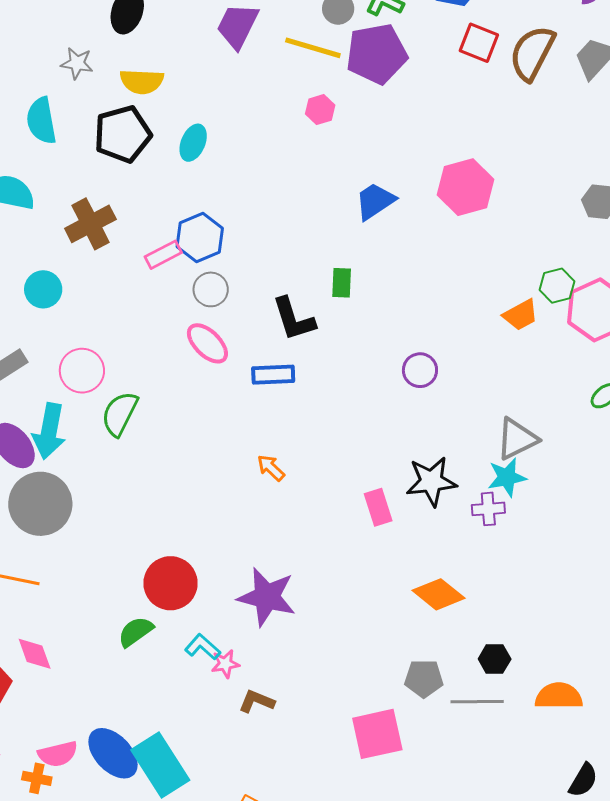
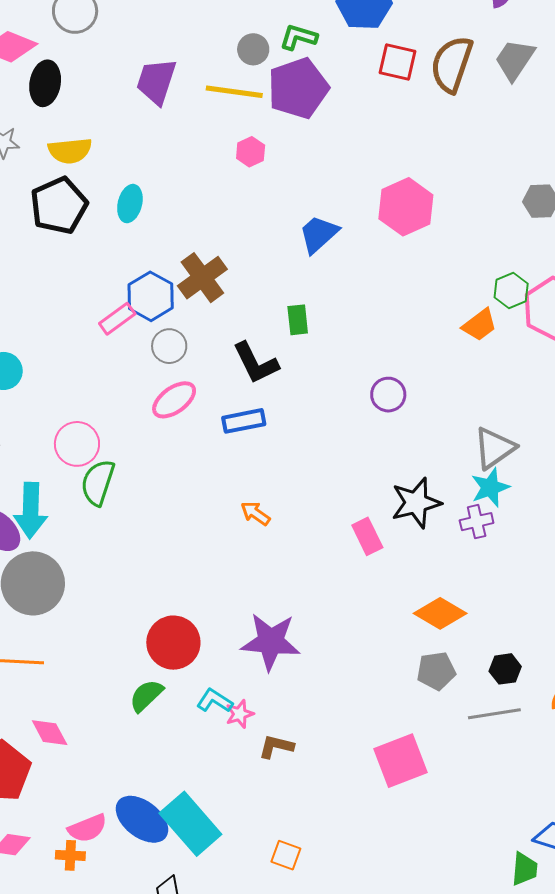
brown cross: (90, 224) -> (202, 278), moved
pink ellipse: (207, 343) -> (174, 400), turned -72
pink circle: (82, 371) -> (77, 444), moved
gray pentagon: (424, 678) -> (436, 671), moved

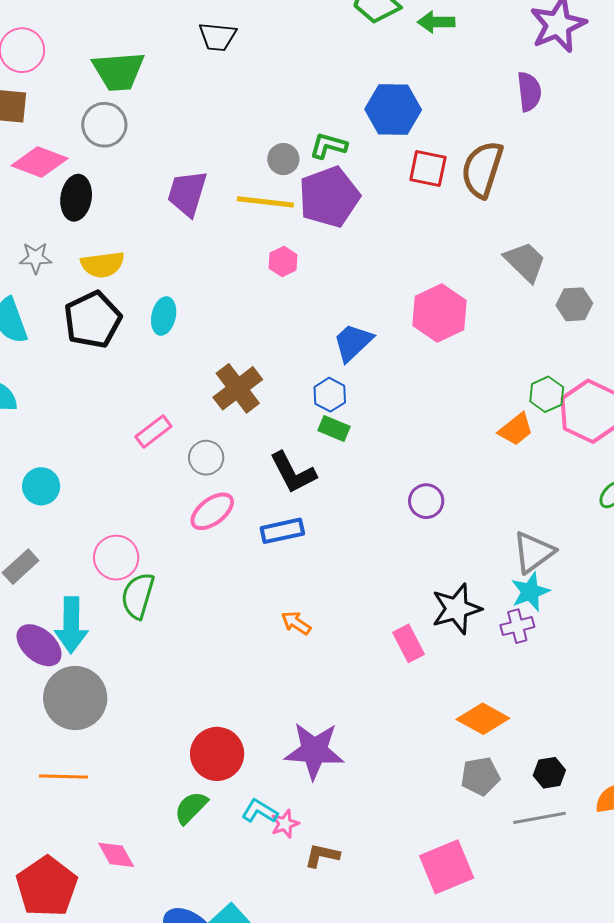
gray trapezoid: (515, 60) -> (525, 262), moved, turned 102
blue hexagon: (151, 296) -> (330, 395), moved, size x0.7
green rectangle: (298, 320) -> (334, 428), turned -60
pink diamond: (50, 733) -> (116, 855), moved

